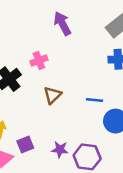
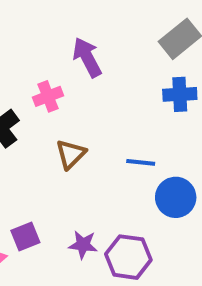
purple arrow: (62, 23) -> (87, 57), moved

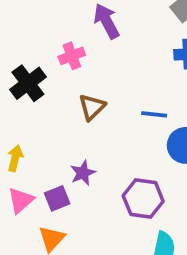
purple square: (25, 236) -> (57, 198), moved
purple star: (83, 245) -> (83, 173), moved, turned -30

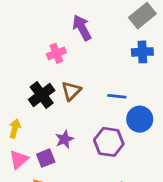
black cross: (28, 83) -> (42, 95), moved
purple hexagon: (143, 198) -> (109, 142), moved

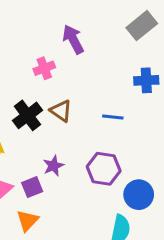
blue cross: (142, 52) -> (146, 80), moved
brown triangle: (71, 91) -> (61, 111), turned -40
blue circle: (140, 119) -> (139, 195), moved

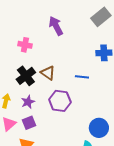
pink cross: (44, 68) -> (25, 45), moved, turned 32
purple star: (53, 166) -> (28, 102), moved
purple hexagon: (104, 169) -> (60, 101), moved

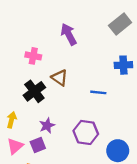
brown triangle: (48, 73) -> (60, 78), moved
purple hexagon: (60, 101) -> (86, 132), moved
purple star: (28, 102) -> (47, 126), moved

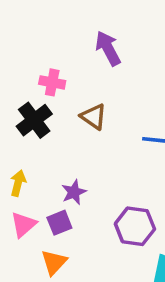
black cross: (34, 91) -> (34, 120), moved
purple hexagon: (86, 132) -> (135, 226), moved

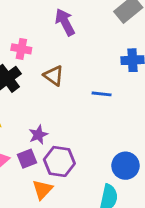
purple hexagon: (135, 226) -> (59, 161), moved
orange triangle: (54, 262) -> (42, 190), moved

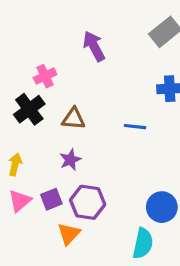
pink cross: (21, 49) -> (45, 76), turned -36
brown triangle: (54, 76) -> (73, 119), moved, turned -30
purple star: (38, 135) -> (70, 160), moved

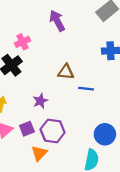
brown triangle: (73, 119) -> (66, 72), moved
blue line: (135, 127) -> (86, 89), moved

